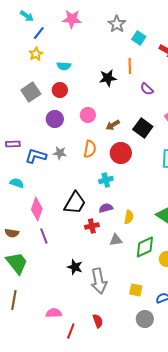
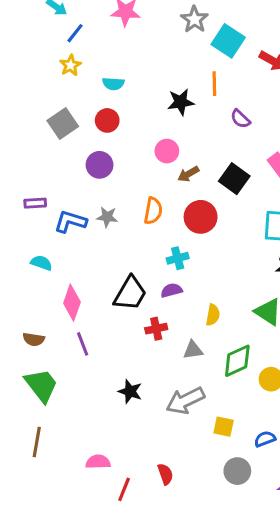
cyan square: (139, 38) -> (228, 41), size x1.5
pink circle: (88, 115) -> (167, 151), moved
purple semicircle: (106, 208) -> (171, 290), moved
gray arrow: (99, 281) -> (185, 401), moved, turned 75

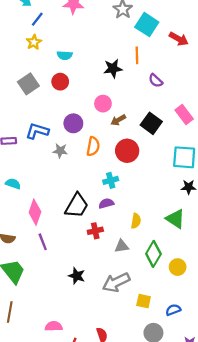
purple circle: (100, 165) -> (73, 123), moved
blue L-shape: (70, 221) -> (37, 131), moved
green diamond: (237, 361) -> (153, 254), turned -35

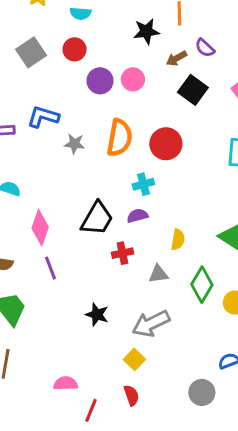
brown arrow: (118, 120) -> (176, 58), moved
purple circle: (73, 123) -> (100, 81), moved
black square: (151, 123) -> (193, 90), moved
orange semicircle: (93, 146) -> (119, 138), size x1.4
yellow square: (144, 301) -> (134, 359), moved, turned 32

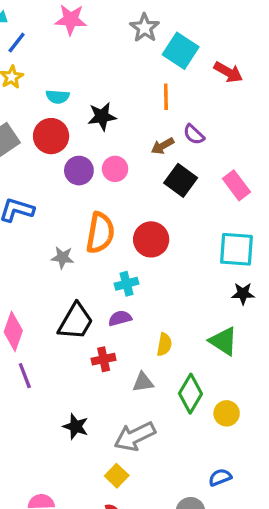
black star: (146, 31) -> (102, 116), moved
red circle: (75, 49) -> (51, 136), size x1.4
gray star: (75, 144) -> (63, 257), moved

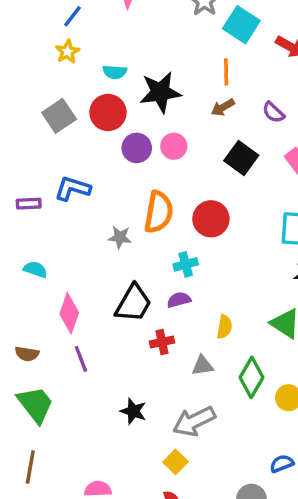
black star: (102, 116) -> (160, 92), size x1.4
purple semicircle: (194, 134) -> (273, 112), moved
brown arrow: (163, 146) -> (223, 107), moved

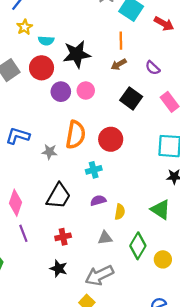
yellow star: (67, 52) -> (25, 27), moved
blue L-shape: (73, 188) -> (18, 136), moved
purple semicircle: (179, 300) -> (98, 200), moved
red cross: (162, 342) -> (63, 237), moved

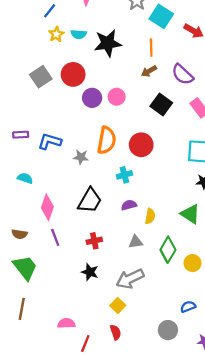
cyan semicircle: (46, 41) -> (79, 34), moved
black star: (77, 54) -> (108, 43), moved
purple semicircle: (153, 68) -> (182, 74), size x1.5

